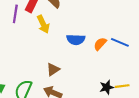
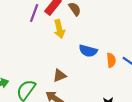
orange semicircle: (100, 44) -> (111, 60), turned 120

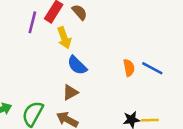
blue semicircle: (88, 51) -> (77, 65), moved, turned 36

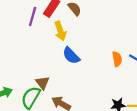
brown triangle: (70, 92) -> (42, 83), moved, turned -40

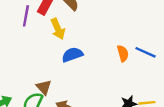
blue semicircle: (71, 56) -> (72, 55), turned 120

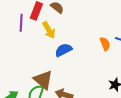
brown triangle: (44, 87) -> (43, 80), size x1.5

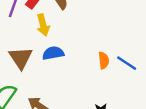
brown triangle: (43, 80) -> (21, 58), moved

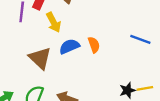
orange semicircle: (104, 60) -> (94, 45), moved

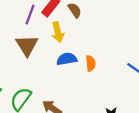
brown triangle: (40, 58) -> (27, 45), moved

